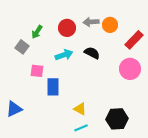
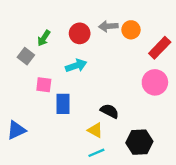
black semicircle: (92, 53) -> (110, 111), moved

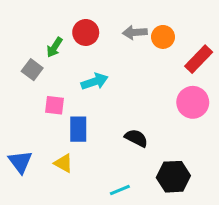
red circle: (80, 33) -> (86, 32), moved
blue triangle: (16, 130) -> (20, 162), turned -42
yellow triangle: (95, 130) -> (63, 163), moved

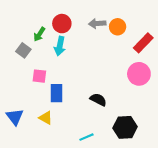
cyan arrow: (95, 82) -> (60, 46), moved, turned 120

